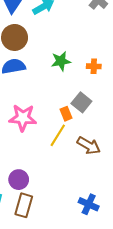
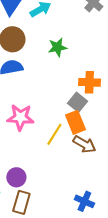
green star: (61, 61) -> (57, 47), moved
orange cross: (94, 66) -> (89, 82), moved, size x1.5
orange rectangle: (66, 114) -> (75, 122), moved, size x1.6

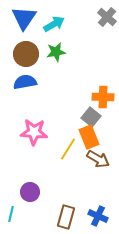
green star: (57, 47) -> (56, 52), moved
brown rectangle: (21, 202) -> (66, 217), moved

